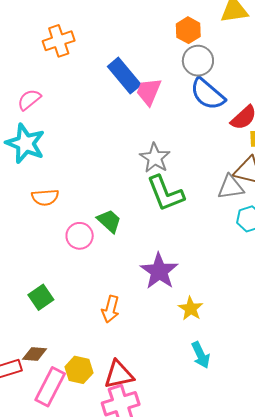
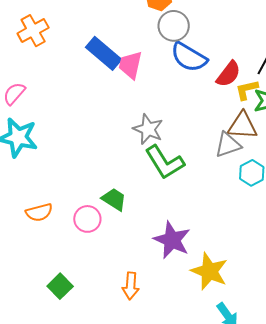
orange semicircle: (45, 197) -> (39, 212), moved
yellow star: (191, 309) -> (209, 271), size x1.5

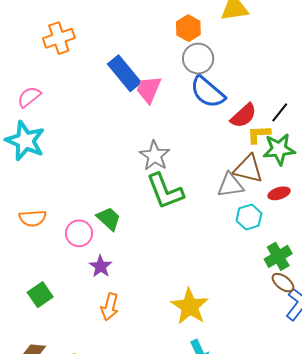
purple star: (172, 240) -> (101, 266), moved, size x0.6

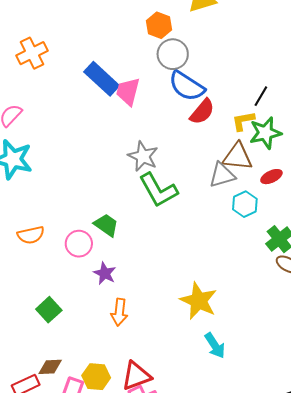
red semicircle: (244, 116) -> (202, 112), moved

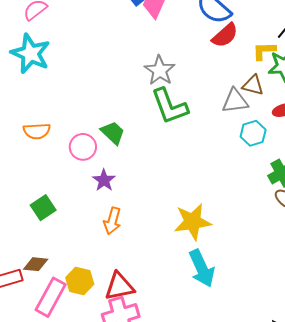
brown triangle: (237, 157) -> (253, 85), size x0.7
yellow star: (199, 301) -> (193, 222), turned 30
cyan arrow: (215, 345) -> (202, 268), size x1.4

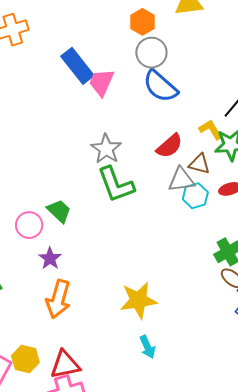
red semicircle: (225, 35) -> (169, 146), moved
yellow L-shape: (264, 51) -> (211, 130), turned 60
cyan hexagon: (253, 133) -> (195, 196), moved
orange arrow: (112, 221) -> (58, 299), size x1.4
cyan arrow: (202, 268) -> (147, 347), size x0.6

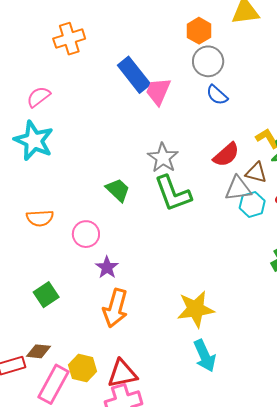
blue semicircle: (160, 86) -> (217, 95), size x0.6
green trapezoid: (59, 211) -> (118, 190), moved
cyan arrow: (147, 347) -> (205, 356), size x1.4

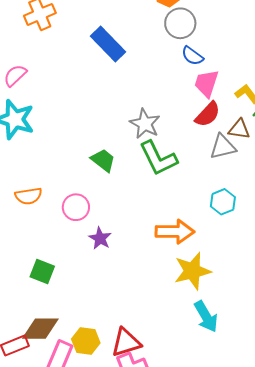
pink trapezoid: (158, 91) -> (206, 83), moved
cyan hexagon: (252, 204) -> (223, 202), moved
green square: (46, 295) -> (42, 272), turned -30
orange arrow: (115, 308) -> (175, 232), moved, turned -99
brown diamond: (39, 351) -> (40, 329), size x1.5

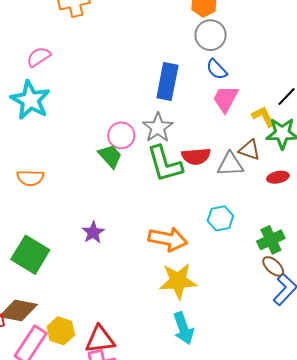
blue rectangle: (108, 44) -> (167, 81), moved, turned 45
red semicircle: (208, 114) -> (196, 156), moved, turned 32
pink circle: (76, 207) -> (121, 135), moved
green square: (42, 272) -> (30, 255), size x1.5

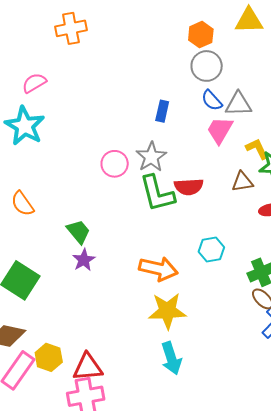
blue rectangle: (167, 81) -> (162, 111), size x0.6
brown triangle: (250, 150) -> (242, 182), turned -30
green trapezoid: (110, 156) -> (78, 232), moved
gray triangle: (230, 164) -> (239, 104), moved
orange semicircle: (30, 178) -> (22, 204), turned 52

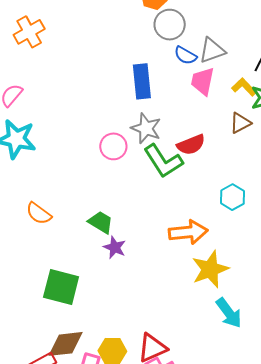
blue rectangle: (162, 111) -> (142, 81), size x1.6

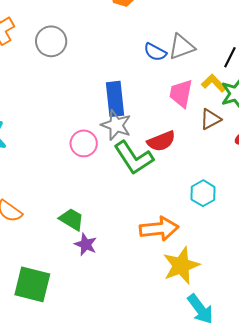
gray circle: (170, 25) -> (51, 41), moved
blue rectangle: (142, 81) -> (115, 99), moved
pink trapezoid: (203, 81) -> (181, 93), moved

